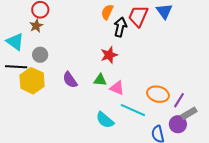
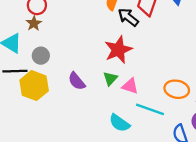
black arrow: (120, 27) -> (128, 17), turned -60
red star: (109, 55) -> (118, 50), size x1.4
green triangle: (100, 80) -> (110, 79), turned -48

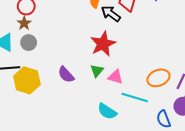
gray circle: (41, 56) -> (29, 43), moved
orange ellipse: (177, 89) -> (158, 78), turned -30

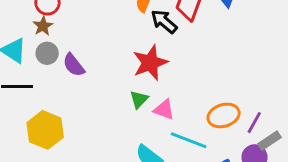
purple semicircle: (66, 75) -> (74, 65), moved
yellow hexagon: (27, 80) -> (45, 130), moved

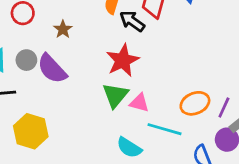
brown star: (43, 26) -> (63, 29), moved
purple semicircle: (74, 65) -> (52, 69), size x1.4
green triangle: (139, 99) -> (115, 95), size x1.5

